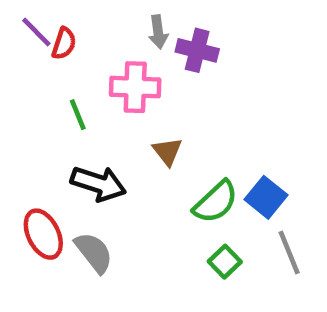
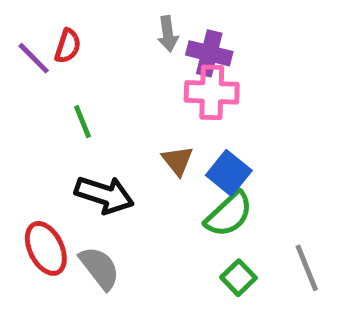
purple line: (36, 32) -> (34, 58), moved
pink cross: (135, 87) -> (212, 92), moved
blue square: (266, 197) -> (229, 173), moved

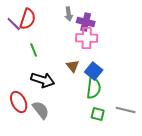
red semicircle: (68, 46) -> (28, 19), size x1.5
green semicircle: (229, 214) -> (94, 88), turned -40
gray line: (307, 268) -> (126, 110), turned -54
green square: (239, 278) -> (98, 114), turned -32

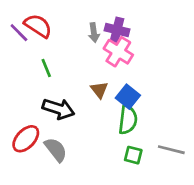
gray arrow: (69, 14) -> (94, 33), moved
red semicircle: (28, 19) -> (38, 26), turned -75
pink cross: (87, 38) -> (118, 52), turned 30
red ellipse: (19, 102) -> (26, 139), turned 70

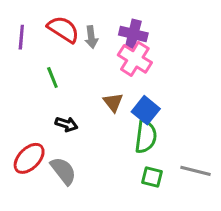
red semicircle: (38, 26) -> (63, 29), moved
purple line: (19, 33) -> (21, 37), turned 50
gray arrow: (94, 33) -> (91, 37), moved
black arrow: (58, 109) -> (66, 124), size x0.6

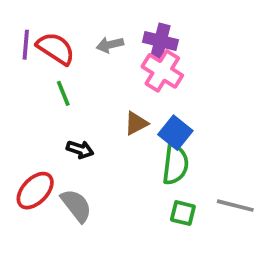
red semicircle: (63, 29) -> (56, 48), moved
gray arrow: (91, 37) -> (110, 45), turned 85
brown triangle: (113, 102) -> (136, 123), turned 40

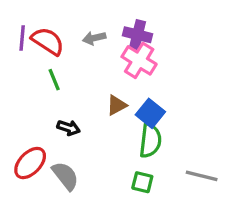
green square: (183, 213) -> (142, 182), moved

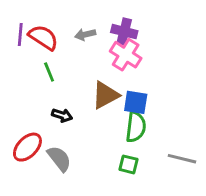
brown triangle: (117, 105) -> (105, 95), size x1.5
blue square: (150, 113) -> (136, 102), turned -30

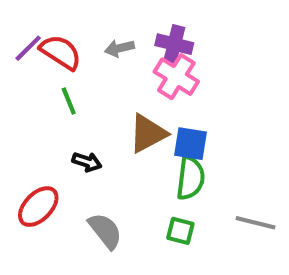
purple line: (20, 34) -> (28, 48), turned 40
gray semicircle: (59, 159) -> (105, 231), moved

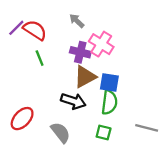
purple cross: (174, 44) -> (80, 52), moved
gray arrow: (119, 48) -> (77, 21), moved, turned 56
black arrow: (87, 162) -> (73, 101), moved, size x1.5

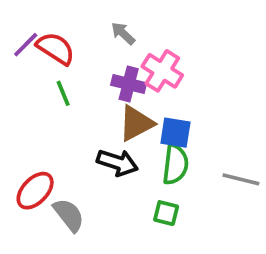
gray line: (147, 128) -> (241, 179), moved
gray semicircle: (60, 133) -> (69, 215), moved

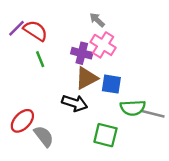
gray arrow: (123, 33) -> (97, 20), moved
green semicircle: (175, 164) -> (133, 108), moved, turned 80
green square: (166, 213) -> (105, 135), size x1.5

